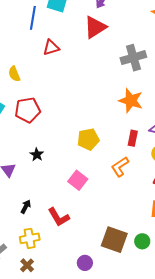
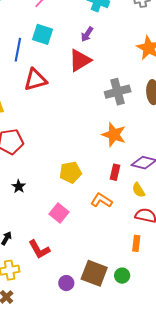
red triangle: (51, 48) -> (35, 80), size x1.4
orange L-shape: (120, 167) -> (101, 200), turned 65
purple circle: (85, 263) -> (66, 283), moved

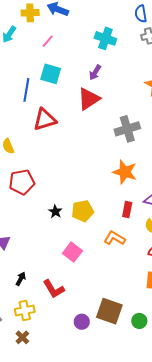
black star: (19, 186) -> (55, 212), moved
green circle: (122, 276) -> (139, 321), moved

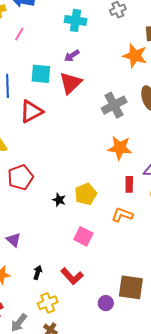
purple arrow: (95, 72) -> (72, 56), turned 35
cyan square: (51, 74) -> (41, 74), moved

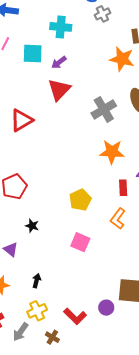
cyan square: (41, 74) -> (33, 53), moved
black star: (59, 200) -> (32, 226), moved
orange L-shape: (122, 215) -> (118, 219), turned -70
red L-shape: (72, 276) -> (75, 316), moved
yellow cross: (48, 303) -> (37, 311), moved

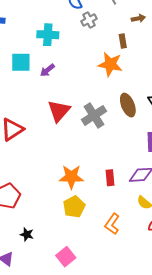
red triangle: (59, 90) -> (59, 111), moved
orange star: (112, 152) -> (71, 177), moved
red rectangle: (123, 188) -> (110, 178), moved
pink square: (80, 242) -> (66, 257), moved, turned 30

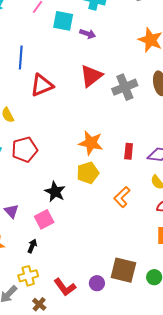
purple arrow: (47, 70) -> (88, 34), turned -133
black star: (27, 234) -> (55, 192), moved, size x1.5
pink square: (66, 257) -> (44, 219), moved

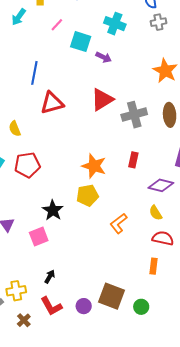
red rectangle: (129, 151) -> (133, 160), moved
black arrow: (32, 246) -> (50, 277), moved

